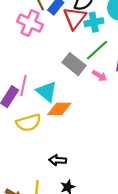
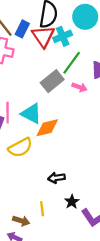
gray rectangle: (74, 64) -> (52, 81), turned -65

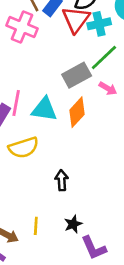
cyan triangle: (31, 114) -> (44, 109), turned -30
orange diamond: (47, 128) -> (77, 112), moved, turned -45
black arrow: (56, 178) -> (62, 180), moved, turned 84

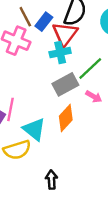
cyan cross: (99, 24) -> (60, 53), moved
cyan triangle: (44, 109) -> (34, 129), moved, turned 30

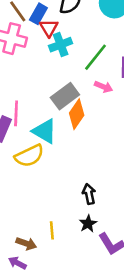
red triangle: (65, 34) -> (49, 28), moved, size x0.7
gray rectangle: (65, 84) -> (65, 96), moved
black arrow: (51, 180) -> (89, 194), moved

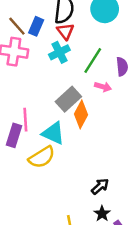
red triangle: (49, 28) -> (65, 31), moved
black arrow: (89, 194) -> (100, 186), turned 66

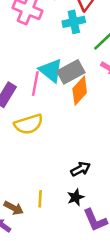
pink line: (25, 120) -> (35, 84), moved
cyan triangle: (53, 133) -> (51, 70), moved

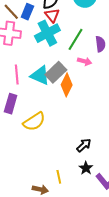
cyan cross: (74, 22) -> (47, 33), size x1.4
pink line: (35, 84) -> (17, 75), moved

